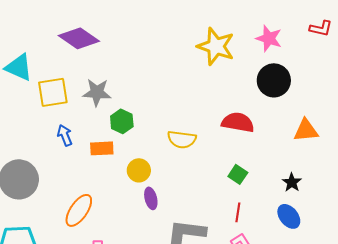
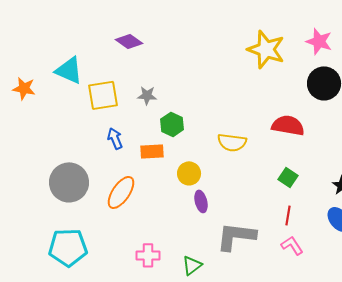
purple diamond: (79, 38) -> (129, 41), size x0.7
gray star: (97, 92) -> (147, 95), size x0.7
orange ellipse: (79, 210) -> (121, 192), moved

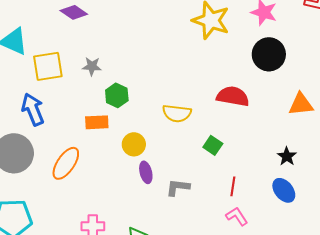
blue arrow: (115, 138) -> (33, 109), moved, size x1.5
green square: (288, 177) -> (213, 145), moved
gray L-shape: (236, 236) -> (178, 187), moved, size x0.6

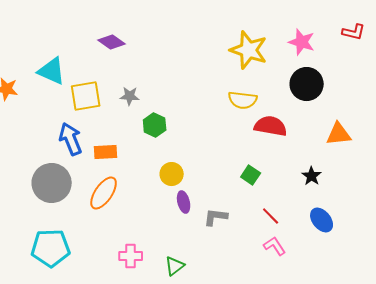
yellow semicircle: (177, 113) -> (243, 100), moved
orange rectangle: (97, 122) -> (106, 152), moved
black star: (287, 156) -> (312, 176), moved
red line: (233, 186) -> (271, 216), turned -54

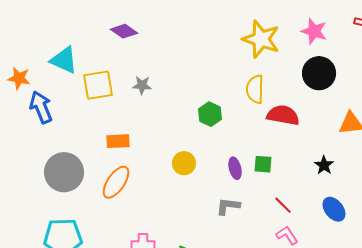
yellow semicircle: (243, 100) -> (255, 89), turned 84
green hexagon: (155, 125) -> (210, 114), moved
blue arrow: (71, 139) -> (41, 107), moved
green square: (251, 175) -> (263, 164), turned -30
purple ellipse: (184, 202) -> (235, 168), moved

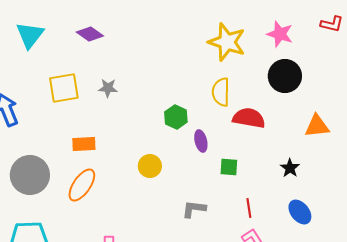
cyan triangle: (64, 60) -> (30, 35), moved, turned 44
purple ellipse: (235, 168) -> (201, 141), moved
red line: (283, 205) -> (249, 208), turned 36

